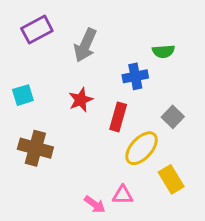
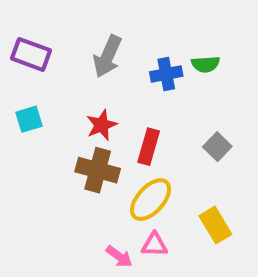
purple rectangle: (37, 30) -> (31, 54), moved, turned 48
blue cross: (135, 76) -> (166, 74), moved
brown cross: (35, 148) -> (98, 170), moved
yellow ellipse: (142, 148) -> (151, 200), moved

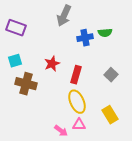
gray arrow: (107, 56) -> (64, 16), moved
brown cross: (98, 170) -> (26, 84), moved
yellow ellipse: (151, 200) -> (77, 102), turned -65

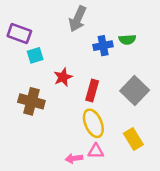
cyan square: (15, 61) -> (35, 55), moved
gray square: (111, 75) -> (135, 91), size x1.6
pink arrow: (61, 131) -> (74, 158), turned 136

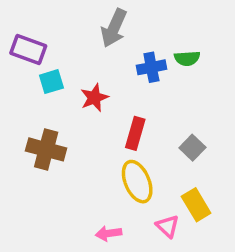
red star: (63, 77) -> (94, 98), moved
gray square: (135, 91) -> (192, 148), moved, size x0.6
pink triangle: (96, 151) -> (167, 226), moved, turned 42

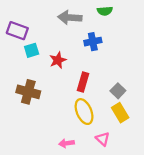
gray arrow: (114, 28) -> (70, 17), turned 70
green semicircle: (187, 58) -> (105, 11), moved
yellow rectangle: (196, 205) -> (120, 113), moved

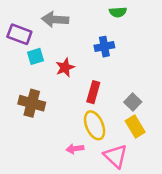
gray arrow: (70, 17) -> (55, 19), moved
pink triangle: (103, 139) -> (115, 156), size x1.5
pink arrow: (67, 143) -> (75, 149), moved

